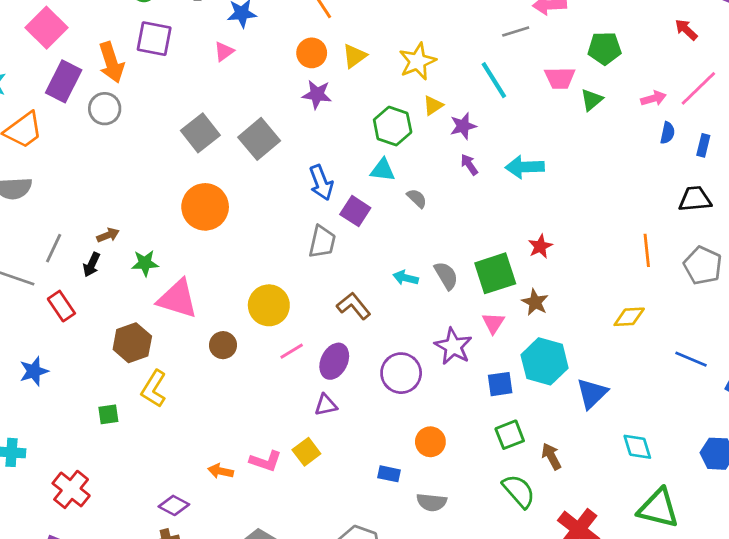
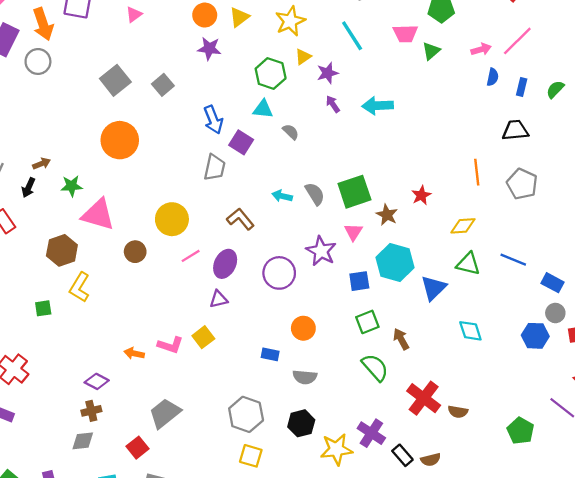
gray square: (259, 139) -> (163, 85), size x0.7
red star: (540, 246) -> (421, 195), moved
green triangle: (658, 508) -> (468, 264), moved, size x0.7

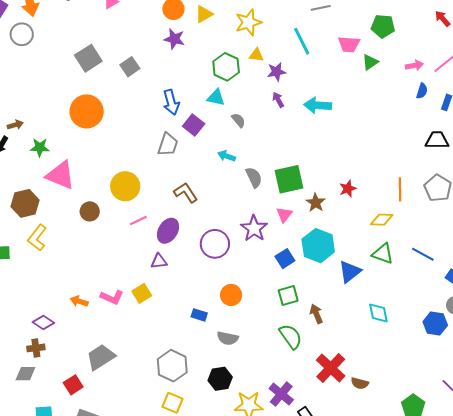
yellow triangle: (303, 57) -> (256, 55), turned 35
orange line: (477, 172) -> (400, 189), moved
cyan arrow: (282, 196) -> (227, 156), moved
blue square: (359, 281) -> (285, 259), turned -30

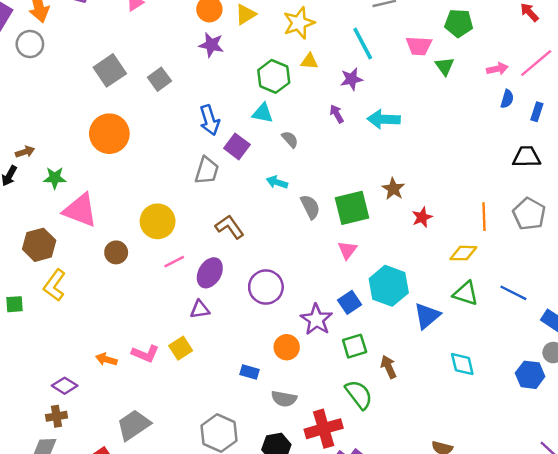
green triangle: (370, 62) -> (445, 66), turned -30
purple star: (276, 72) -> (351, 79), moved
brown star: (316, 203) -> (393, 189), moved
purple star: (254, 228) -> (316, 320), moved
red cross: (331, 368) -> (324, 429), moved, turned 32

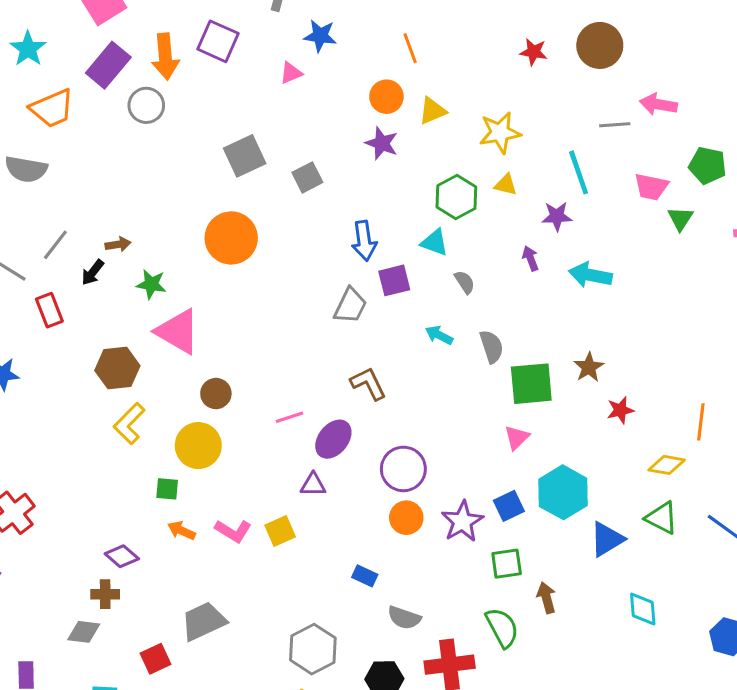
purple square: (237, 146) -> (394, 280), turned 30
gray semicircle: (310, 207) -> (492, 347), moved
yellow circle: (158, 221) -> (198, 446), moved
green square: (15, 304) -> (167, 489), moved
orange circle: (287, 347) -> (406, 518), moved

